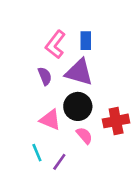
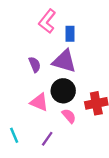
pink L-shape: (55, 44) -> (47, 21), moved
cyan line: (37, 153) -> (14, 135), moved

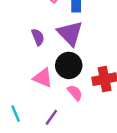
purple triangle: (64, 61) -> (70, 33), turned 30

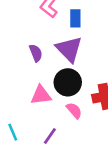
pink triangle: (43, 78) -> (41, 95), turned -30

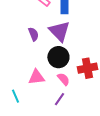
pink triangle: (41, 95) -> (36, 77), moved
purple line: (50, 136) -> (59, 99), moved

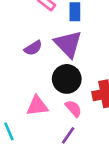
purple semicircle: (33, 34) -> (33, 48), turned 80

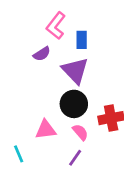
purple semicircle: (33, 48) -> (42, 54), moved

